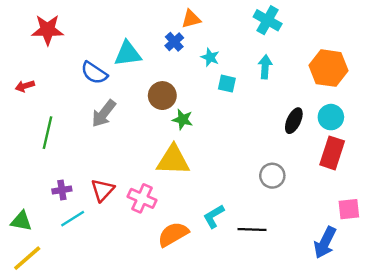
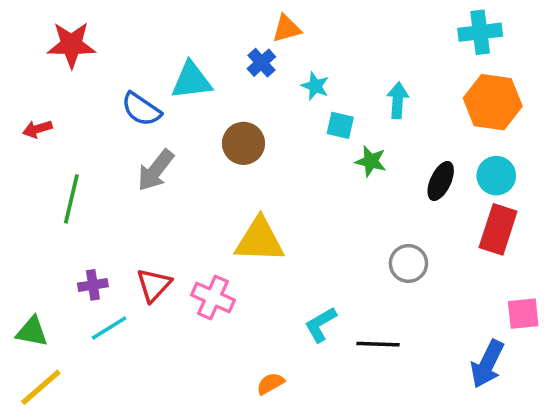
cyan cross: (268, 20) -> (480, 32), moved, turned -36
green star: (183, 119) -> (371, 161), moved
orange semicircle: (173, 234) -> (270, 384), moved, size x0.6

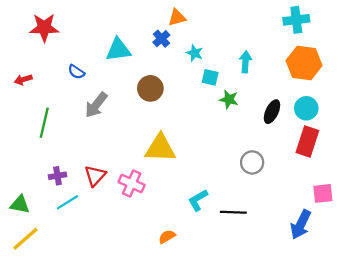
blue semicircle: (141, 109) -> (76, 72), moved, size x0.7

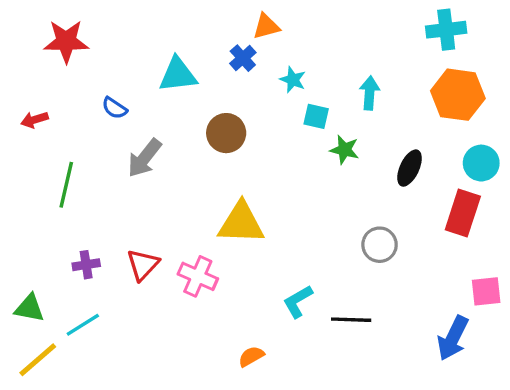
cyan circle: (306, 108) -> (481, 163), moved
cyan line: (67, 202) -> (83, 325), moved

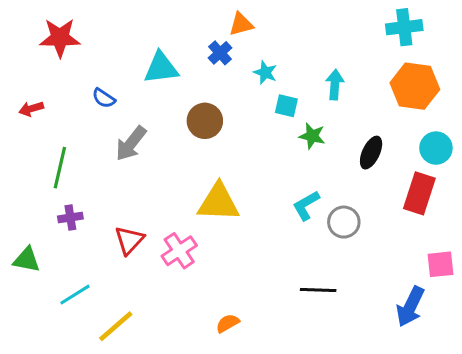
purple cross: (86, 265) -> (70, 218), moved
pink cross: (198, 276) -> (179, 251), turned 32
cyan L-shape: (298, 301) -> (306, 205), moved
green triangle: (29, 308) -> (27, 260), moved
yellow line: (38, 360) -> (116, 326), moved

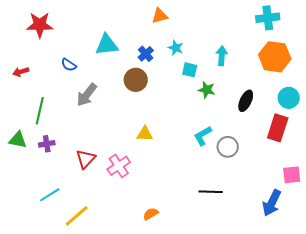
blue cross: (220, 53) -> (146, 54), moved
yellow triangle: (218, 202) -> (145, 134), size x0.6
green triangle: (27, 260) -> (18, 140), moved

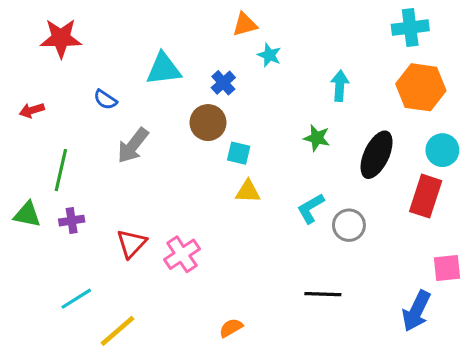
cyan star: (176, 48) -> (269, 55), moved
cyan square: (190, 70) -> (239, 153), moved
black ellipse: (246, 101) -> (377, 155), size x1.4
yellow triangle: (145, 134) -> (248, 191), moved

